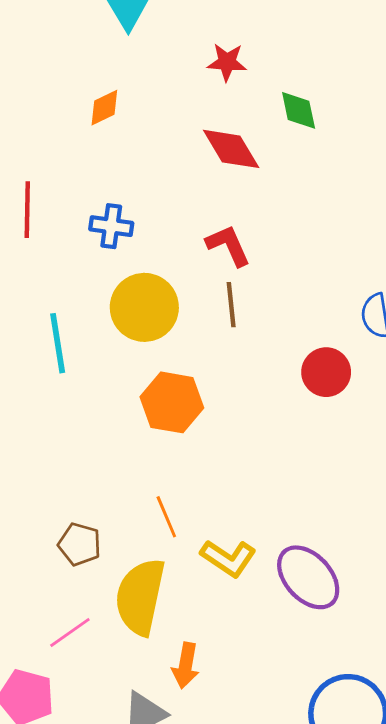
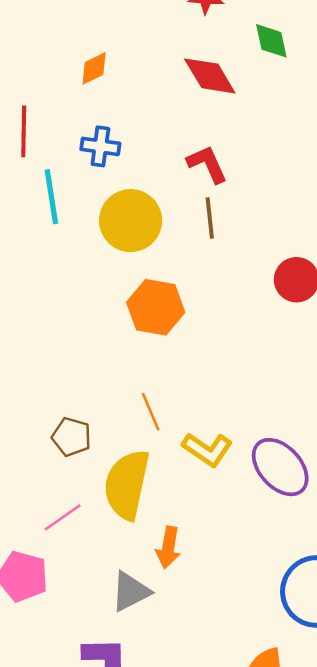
orange diamond: (104, 108) -> (94, 68), moved
cyan line: (58, 343) -> (51, 197), moved

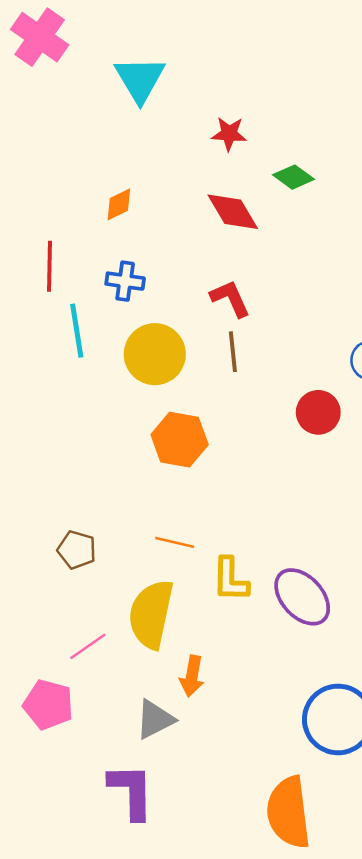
green diamond: (271, 41) -> (293, 177), turned -42
orange line: (151, 412) -> (175, 542), turned -54
brown pentagon: (71, 437) -> (77, 550), moved
yellow L-shape: (207, 449) -> (230, 580), turned 57

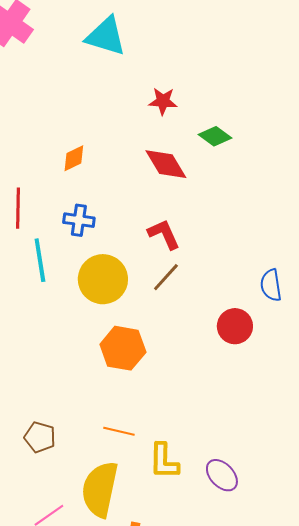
cyan triangle: (140, 79) -> (106, 36), moved, turned -42
brown line: (233, 352) -> (166, 277), turned 48
purple ellipse: (302, 597) -> (222, 475), size x0.7

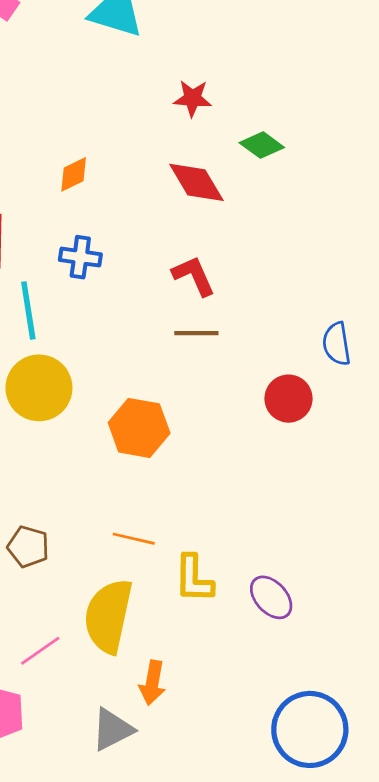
brown line: (166, 277) -> (196, 333), turned 48
yellow circle: (103, 279) -> (39, 388), moved

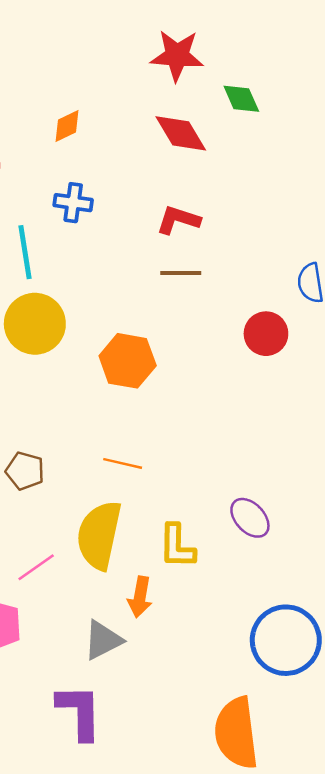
red star: (192, 98) -> (177, 56), size x1.5
green diamond: (262, 145) -> (241, 99), turned 30
red L-shape: (194, 276) -> (178, 220), turned -48
yellow L-shape: (194, 579) -> (177, 546), moved

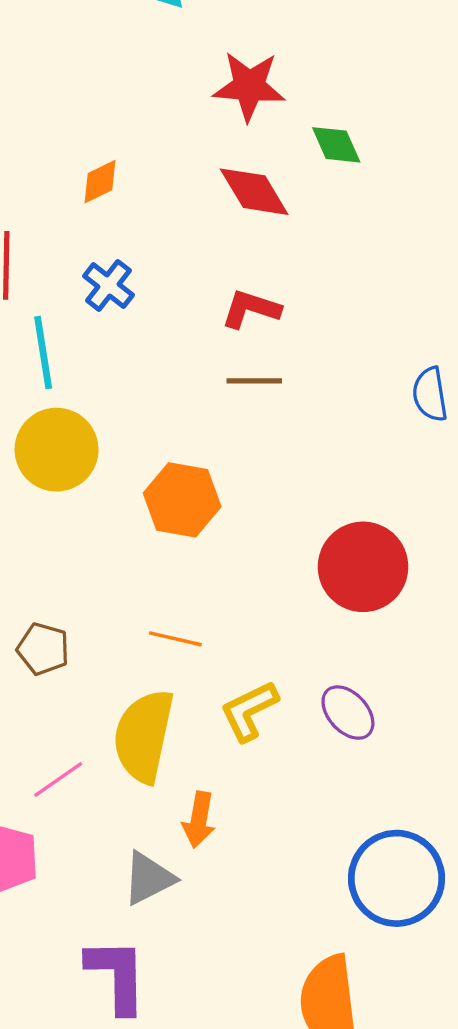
blue cross: (73, 203) -> (108, 285), turned 30
red circle: (266, 334) -> (363, 567), moved, size x1.5
yellow L-shape: (177, 546) -> (249, 711), moved, turned 63

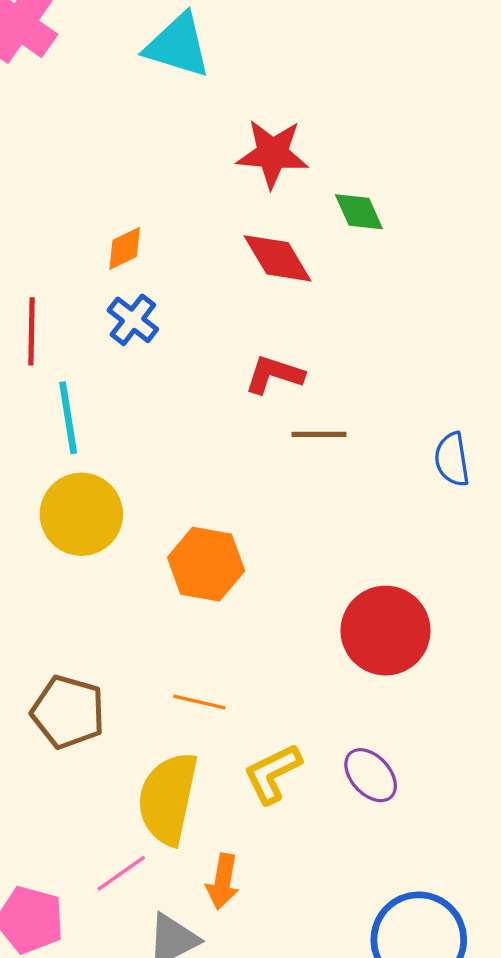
blue cross: (108, 285) -> (133, 320), moved
brown line: (254, 381) -> (319, 434), moved
brown pentagon: (43, 649) -> (68, 712), size x1.4
pink line: (58, 780) -> (121, 873), moved

